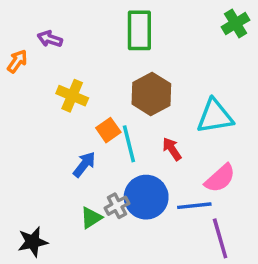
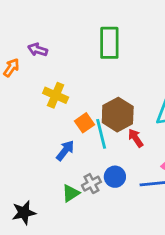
brown hexagon: (151, 94) -> (118, 115), moved
blue circle: (146, 197) -> (115, 177), size x0.6

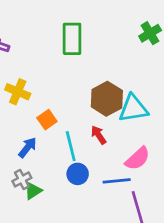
brown hexagon: (118, 115) -> (107, 99), moved
cyan line: (101, 134) -> (71, 146), moved
gray cross: (91, 184) -> (22, 179), moved

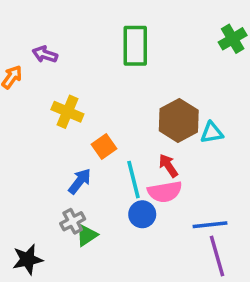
cyan triangle: (133, 108) -> (212, 133), size x0.6
pink semicircle: (138, 159) -> (165, 192), moved, turned 32
blue line: (117, 181) -> (210, 225), moved

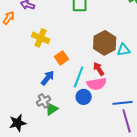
cyan line: (134, 180) -> (79, 77), turned 35

